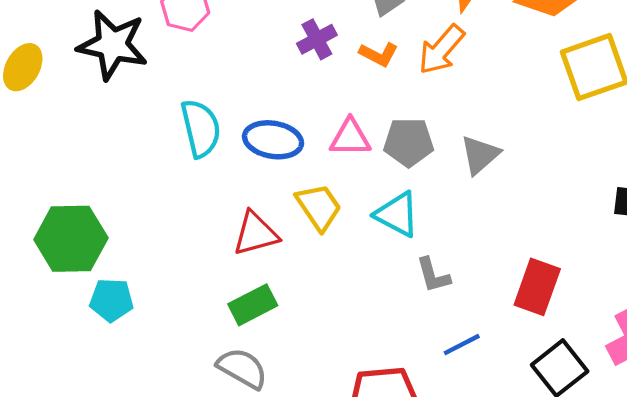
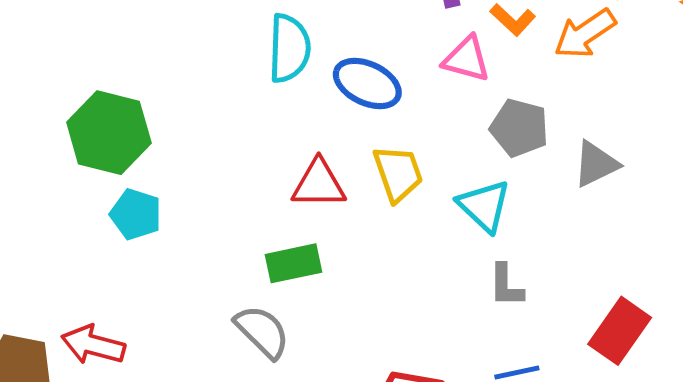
pink triangle: (350, 138) -> (466, 59), moved

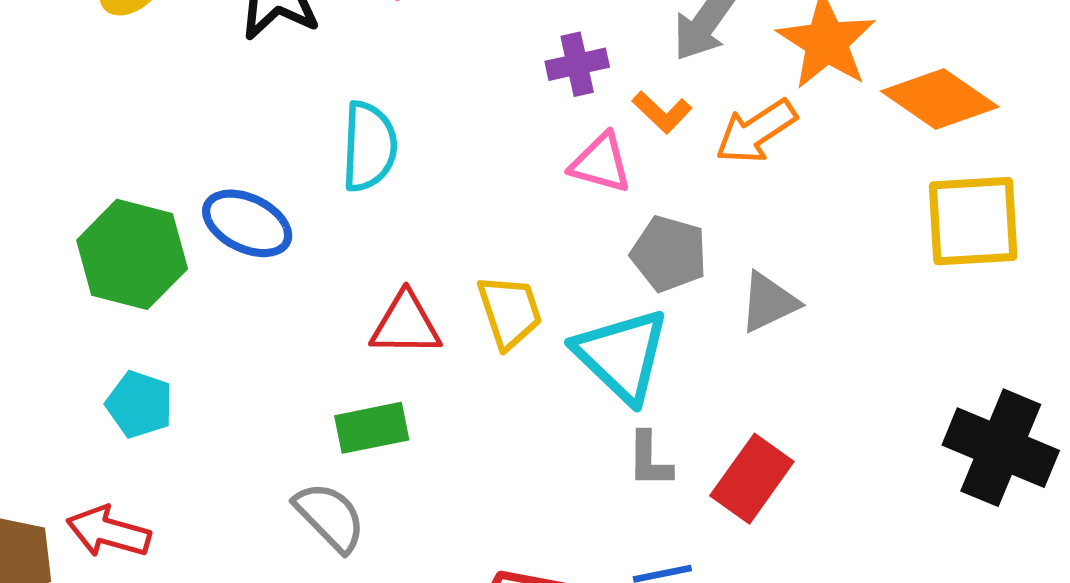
blue ellipse: (367, 83) -> (247, 223), moved
cyan triangle: (484, 206) -> (622, 355), size x1.4
cyan pentagon: (136, 214) -> (139, 404), moved
red rectangle: (620, 331) -> (752, 479), moved

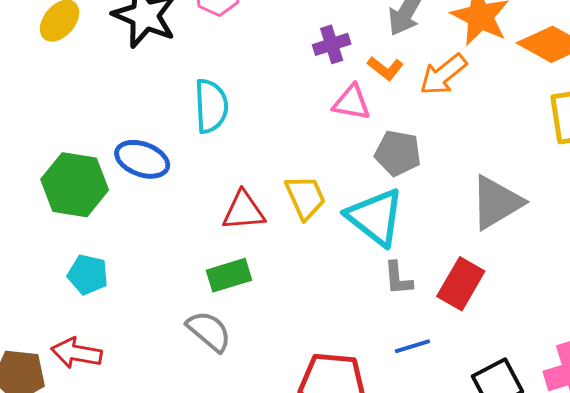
gray triangle: (769, 302) -> (496, 203), moved, size x1.5

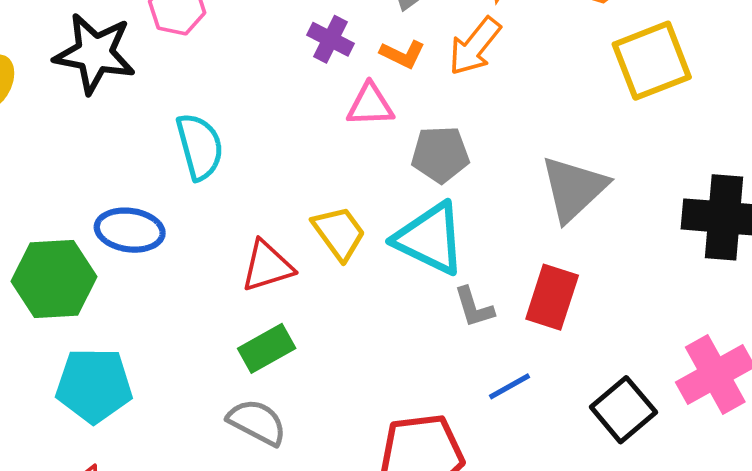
purple cross: (332, 44) -> (330, 39), turned -33
cyan pentagon: (88, 275) -> (94, 385), size x1.5

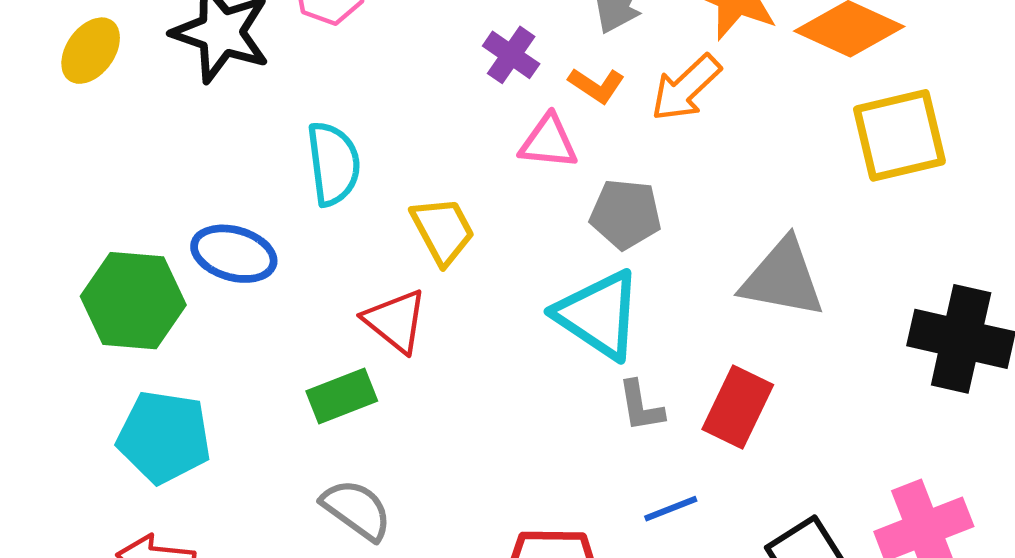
gray triangle: (574, 189) -> (783, 278), turned 46
yellow trapezoid: (339, 233) -> (443, 230), moved
red triangle: (267, 266) -> (395, 321), turned 48
green rectangle: (267, 348) -> (342, 396), moved

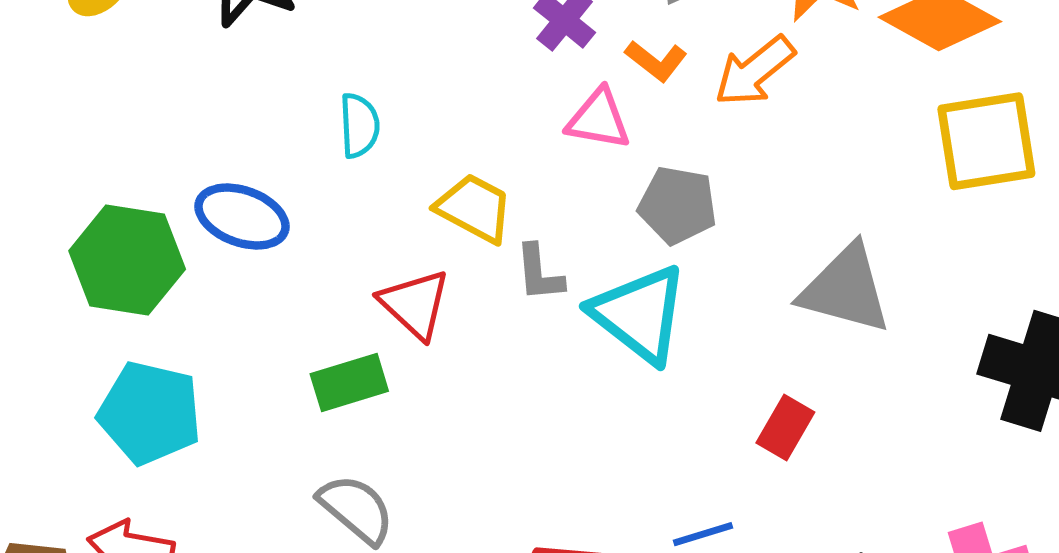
cyan semicircle: (333, 164) -> (359, 125), size x0.7
yellow trapezoid: (443, 230) -> (474, 208), turned -38
gray L-shape: (641, 406) -> (539, 273), moved
red rectangle: (738, 407) -> (785, 428), size x0.7

